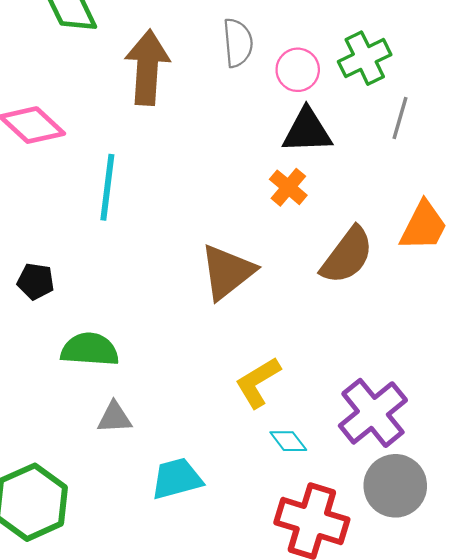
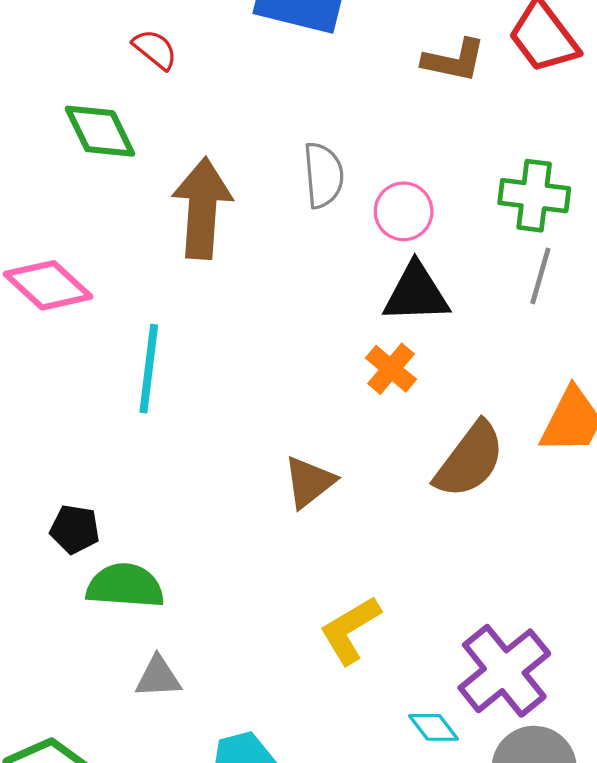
green cross: (365, 58) -> (534, 196), moved, turned 33
brown triangle: (227, 272) -> (309, 482), size x0.7
black pentagon: (36, 281) -> (75, 529), moved
cyan diamond: (288, 441) -> (433, 727), moved

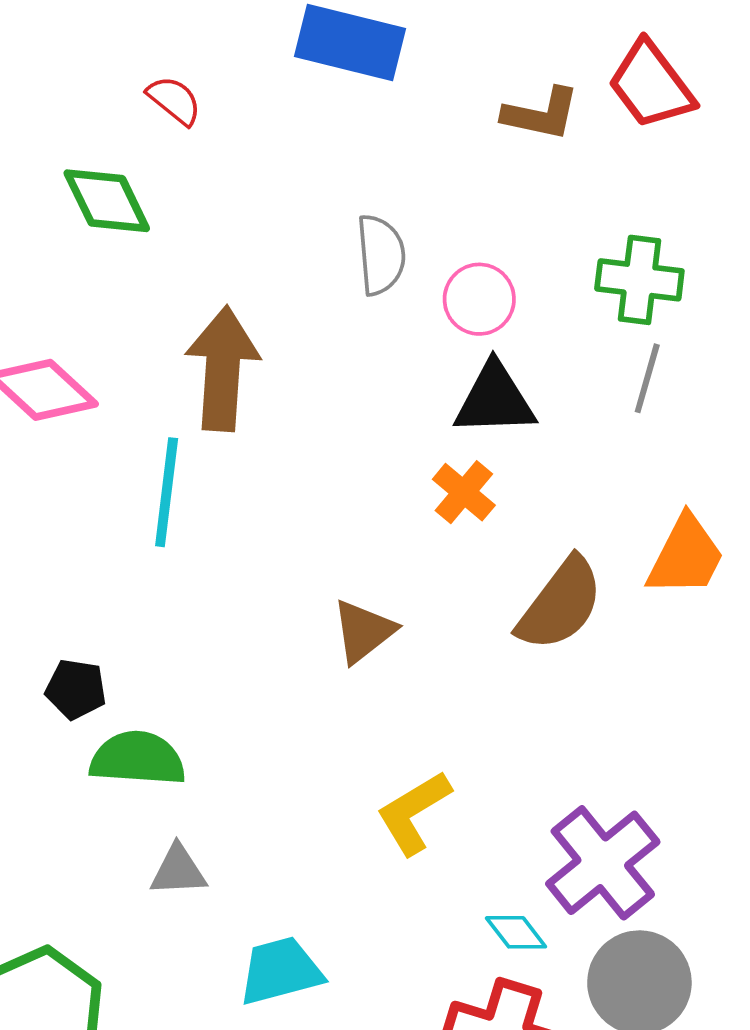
brown arrow: (202, 208) -> (223, 369), moved

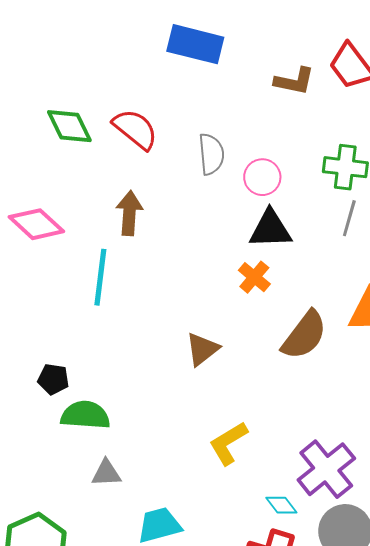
red semicircle: (174, 100) -> (135, 129), moved, size x1.6
brown arrow: (223, 369) -> (129, 213), size x0.7

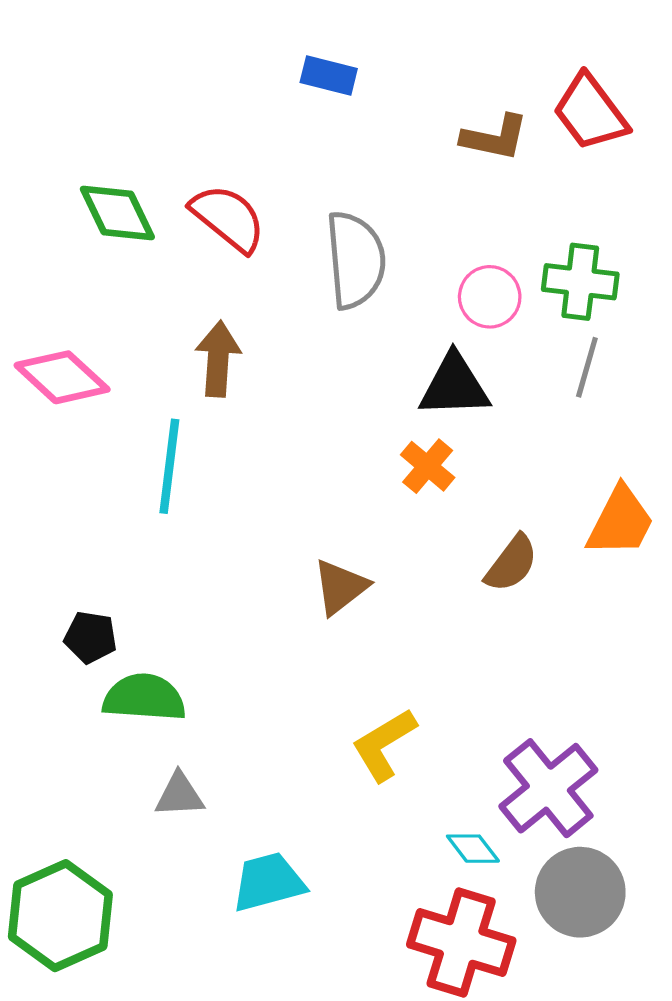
blue rectangle: (195, 44) -> (329, 75), size x0.6
gray semicircle: (211, 154) -> (356, 260), size x1.4
pink circle: (262, 177) -> (490, 297), moved
brown semicircle: (304, 335) -> (511, 563), size x0.7

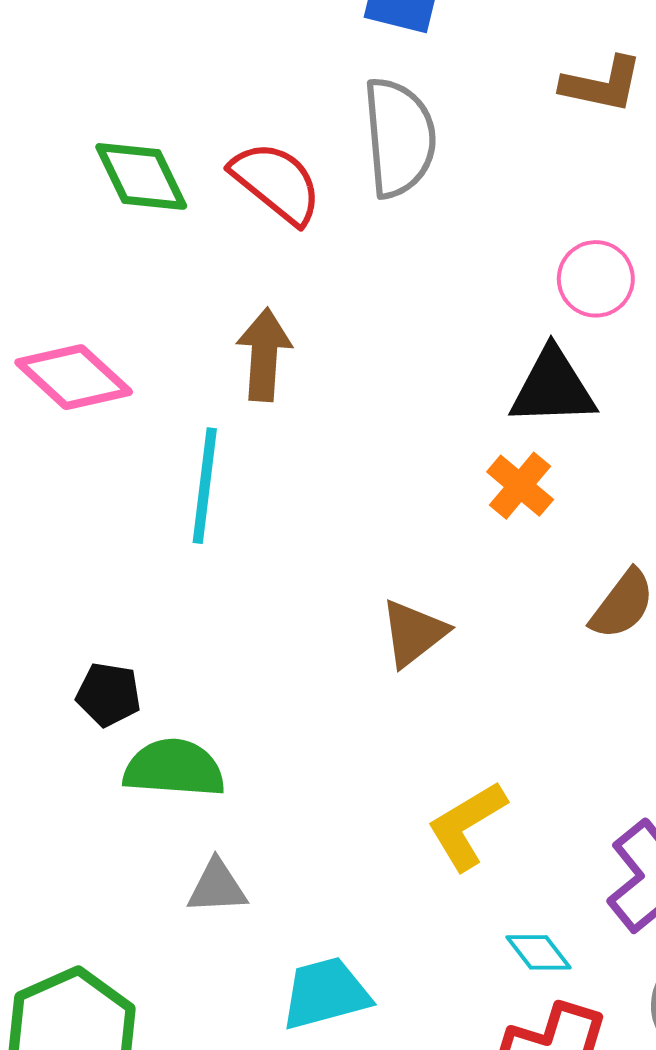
gray semicircle: (356, 260) -> (399, 138), moved
cyan diamond: (473, 849) -> (538, 952), moved

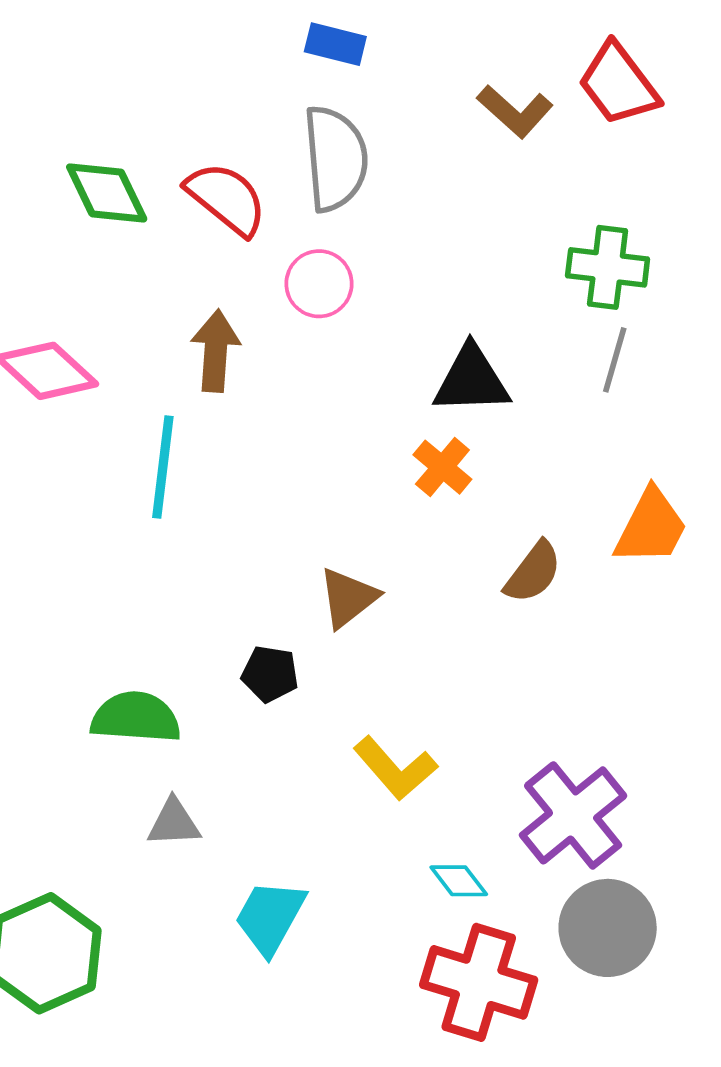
brown L-shape: (602, 84) -> (515, 111), turned 30
pink circle: (596, 279) -> (319, 284), moved
black pentagon: (109, 694) -> (270, 674), moved
yellow L-shape: (467, 825) -> (395, 768), turned -100
cyan trapezoid: (326, 993) -> (270, 917), turned -46

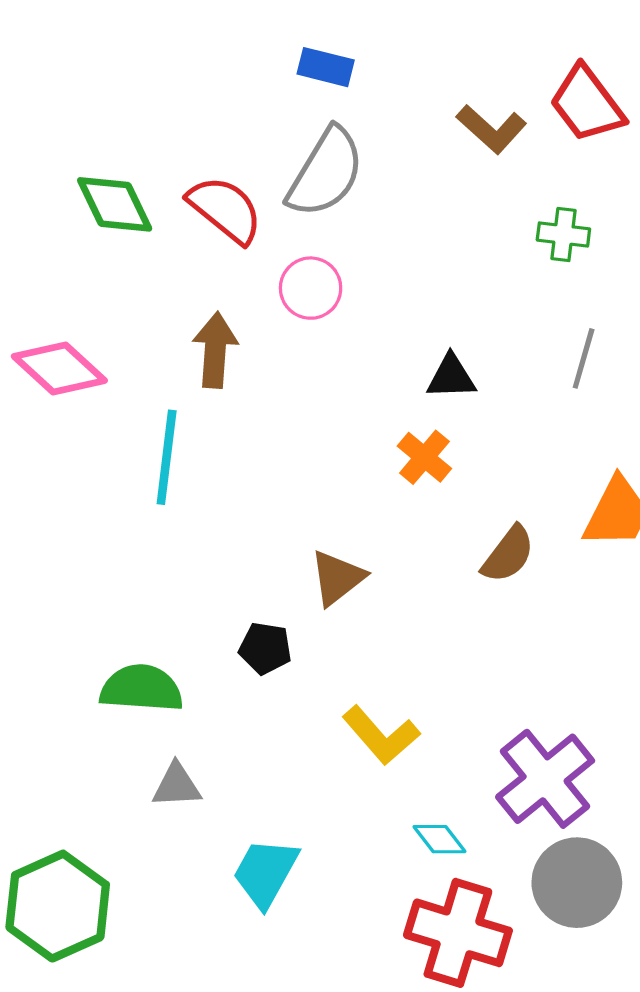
gray semicircle: (335, 159) -> (326, 173), turned 36
green cross: (608, 267) -> (563, 235), moved, size x0.7
black triangle: (471, 380) -> (451, 377), size x0.7

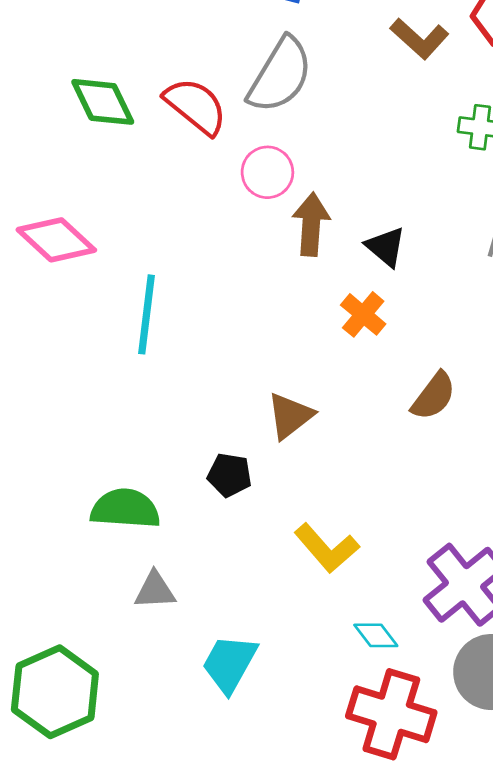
brown arrow: (215, 350) -> (311, 224), moved
black triangle: (451, 377) -> (386, 247), turned 42

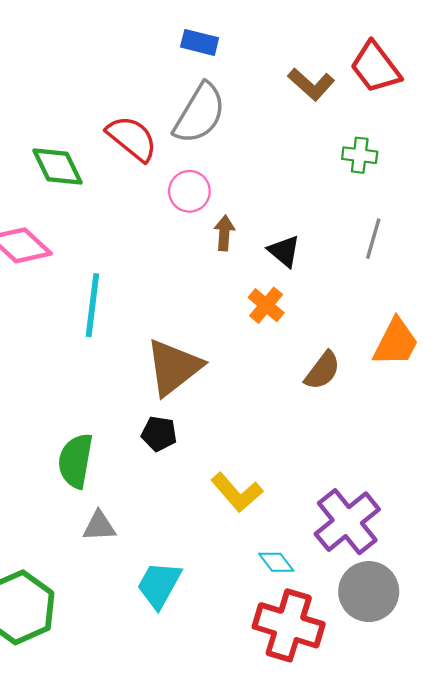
green diamond: (103, 102) -> (58, 166), moved
brown arrow: (311, 224) -> (224, 233), size x0.7
brown triangle: (290, 416) -> (174, 367), moved, size x1.5
green semicircle: (125, 509) -> (76, 461), turned -84

